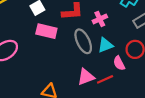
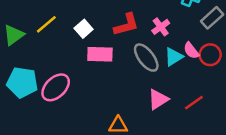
pink semicircle: (119, 63) -> (191, 51), moved
red line: (105, 79) -> (194, 103), moved

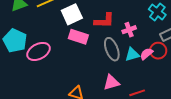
white square: (84, 29) -> (72, 14), size x1.5
pink semicircle: (191, 51) -> (147, 54), turned 72
red circle: (210, 55) -> (158, 51), moved

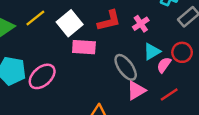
gray ellipse: (112, 49) -> (126, 67), moved
red circle: (158, 51) -> (182, 52), moved
pink semicircle: (147, 54) -> (164, 65), moved

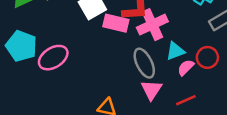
pink cross: (141, 24) -> (152, 25), moved, size x1.6
pink rectangle: (84, 47) -> (116, 23), moved
pink triangle: (136, 90) -> (151, 90), turned -36

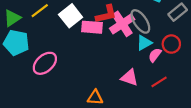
cyan pentagon: (21, 46) -> (16, 43), moved
gray ellipse: (144, 63) -> (140, 21), moved
pink triangle: (151, 90) -> (129, 78), turned -36

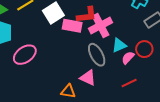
gray ellipse: (140, 21) -> (97, 55), moved
pink triangle: (129, 78) -> (88, 78), moved

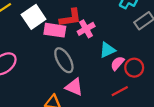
pink cross: (101, 26) -> (86, 29), size x0.7
red circle: (144, 49) -> (134, 68), moved
gray ellipse: (97, 55) -> (64, 60), moved

